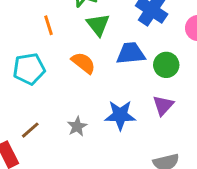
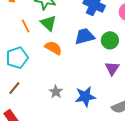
green triangle: (98, 25) -> (48, 23), moved
blue star: (120, 115) -> (85, 96), moved
brown line: (30, 130) -> (14, 88), moved

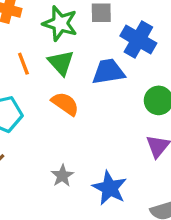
blue trapezoid: (85, 36) -> (108, 72), moved
blue star: (85, 96) -> (110, 188), turned 30

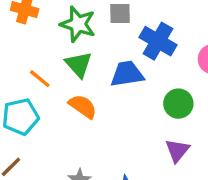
orange line: (23, 64) -> (40, 79), moved, turned -30

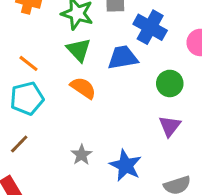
orange line: (40, 79) -> (28, 63), moved

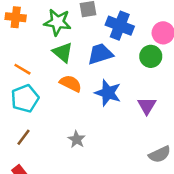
green circle: (170, 83) -> (151, 56), moved
blue star: (126, 165) -> (108, 93), moved

